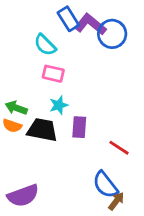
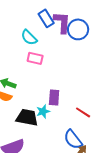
purple L-shape: (90, 24) -> (62, 22), turned 55
cyan star: (59, 105) -> (43, 111), moved
black trapezoid: (42, 130) -> (27, 117), moved

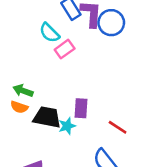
pink rectangle: (35, 58) -> (65, 49), moved, turned -49
black trapezoid: (27, 117) -> (47, 117), moved

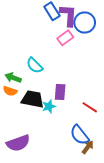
cyan semicircle: (49, 33) -> (35, 65), moved
pink rectangle: (65, 49) -> (65, 38), moved

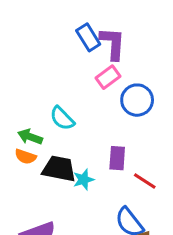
blue circle: (85, 23) -> (137, 100), moved
purple rectangle: (60, 92) -> (117, 158), moved

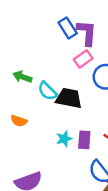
green arrow: (30, 137) -> (22, 77), moved
purple rectangle: (117, 158) -> (84, 140), moved
black trapezoid: (59, 169) -> (69, 98), moved

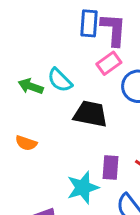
blue rectangle: (68, 28) -> (89, 23), turned 36
cyan semicircle: (47, 91) -> (60, 80), moved
cyan star: (64, 139) -> (83, 188), moved, size x1.5

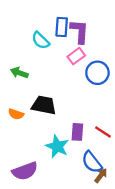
cyan semicircle: (60, 80) -> (40, 40), moved
black trapezoid: (91, 114) -> (44, 105), moved
cyan star: (83, 188) -> (57, 146), turned -30

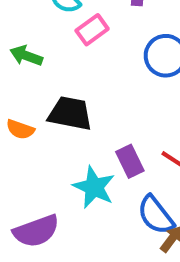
pink rectangle: (76, 56) -> (92, 30), moved
purple rectangle: (77, 132) -> (130, 161), turned -30

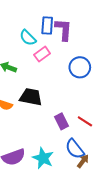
cyan star: (94, 187) -> (43, 158), moved

